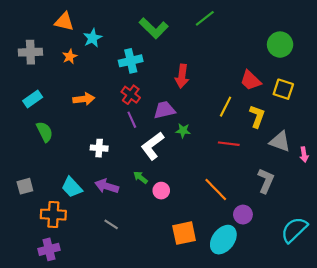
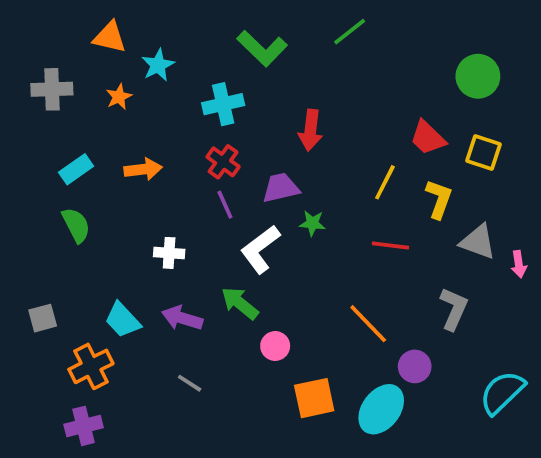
cyan rectangle: (33, 99) -> (76, 169), moved
green arrow: (141, 177) -> (240, 303), size x1.5
pink circle: (161, 191) -> (275, 346), moved
orange cross: (53, 215) -> (91, 366), turned -30

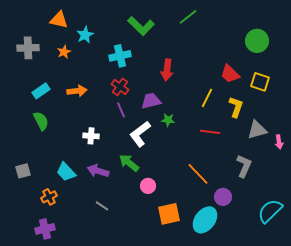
gray triangle: (478, 242) -> (257, 130), turned -35
orange cross: (91, 366) -> (49, 197), size x0.7

